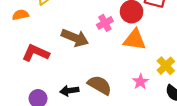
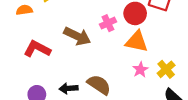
pink star: (141, 82) -> (140, 70), moved

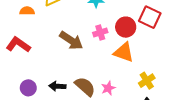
red L-shape: (37, 49) -> (18, 45), moved
pink star: (140, 70) -> (108, 88), moved

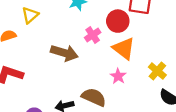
orange triangle: (124, 52) -> (124, 48), turned 35
pink star: (108, 88) -> (118, 76), moved

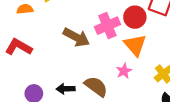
pink cross: (93, 35) -> (107, 26), size x1.5

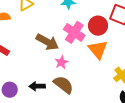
pink cross: (107, 26) -> (74, 32), turned -35
pink star: (124, 71) -> (61, 62), moved

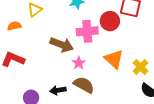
pink cross: (74, 32) -> (87, 31), turned -30
orange triangle: (98, 50) -> (114, 59), moved

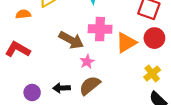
red circle: (110, 21) -> (154, 38), moved
orange triangle: (114, 59) -> (126, 43), moved, turned 40
brown semicircle: (84, 85) -> (90, 86), turned -75

